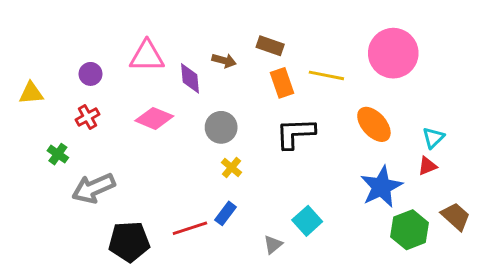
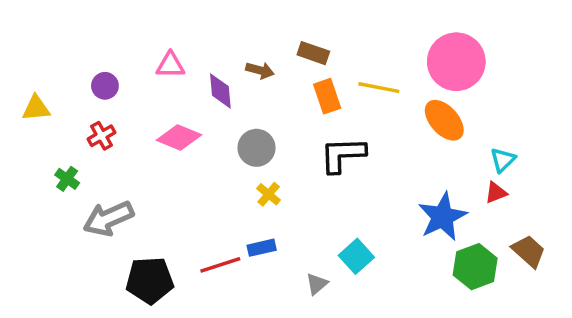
pink triangle: (147, 56) -> (170, 65), size x0.7
orange ellipse: (374, 124) -> (444, 120), moved
blue rectangle: (226, 213) -> (262, 248), turned 40

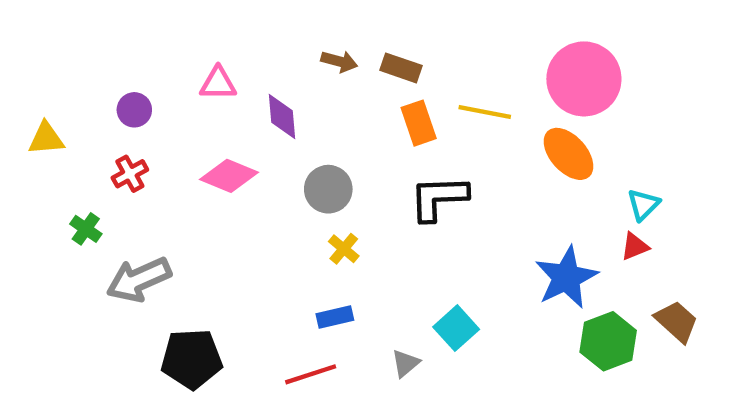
brown arrow: (260, 70) -> (339, 61), moved
red line: (220, 265) -> (311, 374), moved

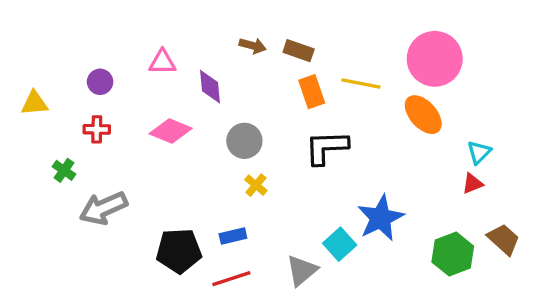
red cross: (130, 174) -> (97, 129), turned 30
blue star: (566, 277) -> (381, 218), moved
blue rectangle: (335, 317) -> (233, 236), moved
black pentagon: (192, 359) -> (179, 251), moved
gray triangle: (405, 363) -> (302, 270), size x1.5

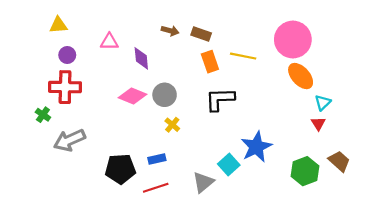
yellow triangle: (34, 103) -> (58, 25), moved
orange ellipse: (423, 115) -> (301, 76), moved
red cross: (97, 129) -> (65, 87), size x1.8
pink diamond: (171, 131) -> (132, 96), moved
red triangle: (472, 183) -> (318, 124), turned -40

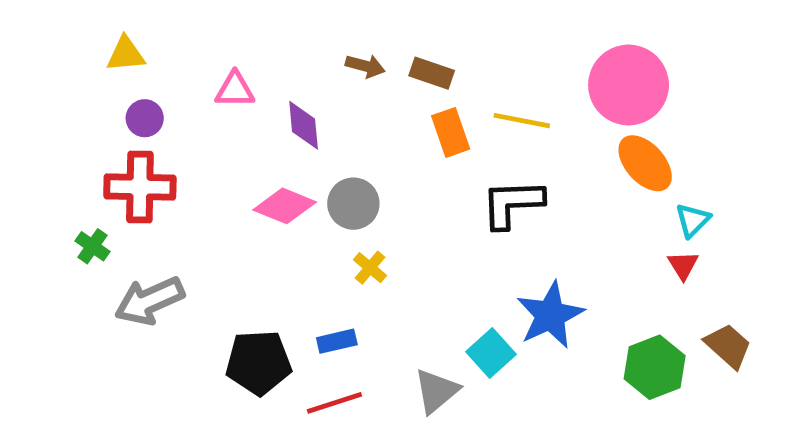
black L-shape: (220, 99) -> (512, 204), moved

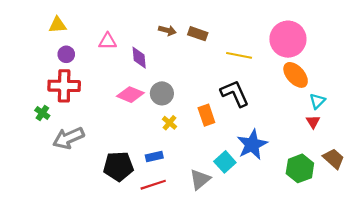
orange rectangle: (451, 132) -> (206, 115), moved
black L-shape: (512, 204) -> (235, 93), turned 68

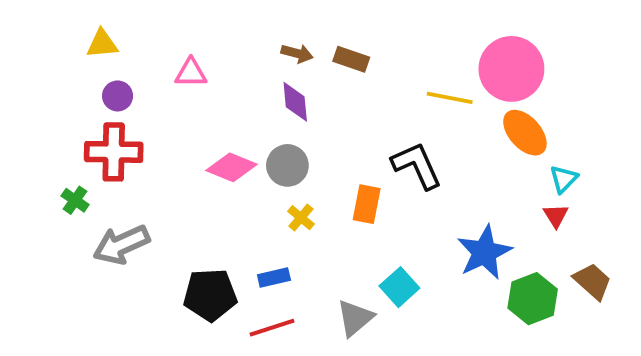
yellow line: (239, 55) -> (450, 98), moved
purple diamond: (139, 58) -> (295, 102), moved
orange rectangle: (206, 115) -> (367, 204), turned 30
blue star: (252, 145) -> (484, 252), moved

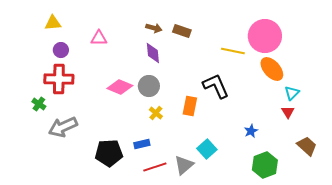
blue star: (484, 252) -> (251, 131), size x0.5
green hexagon: (533, 299) -> (265, 165), moved
red line: (272, 328) -> (155, 167), moved

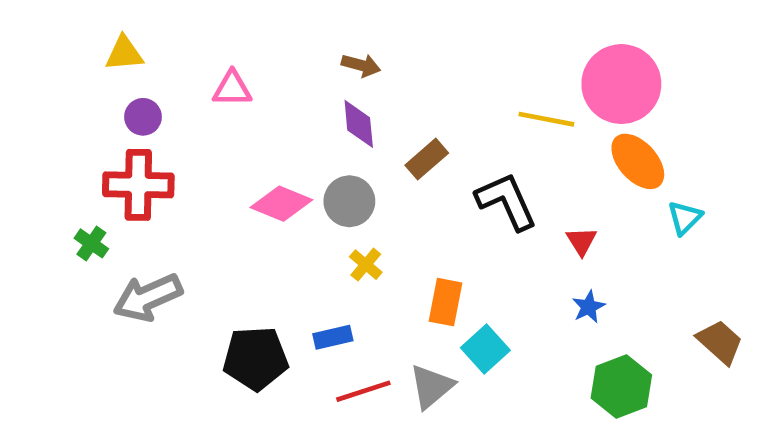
brown rectangle: (182, 31) -> (427, 159), moved, turned -60
orange rectangle: (190, 106) -> (445, 302), moved
red triangle: (288, 112) -> (582, 241), moved

